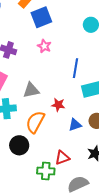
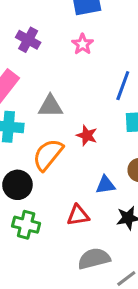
blue triangle: (75, 125) -> (105, 185), moved
green cross: (46, 171) -> (26, 225), moved

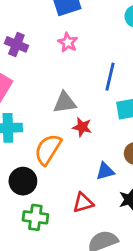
gray triangle: (50, 106) -> (65, 103), moved

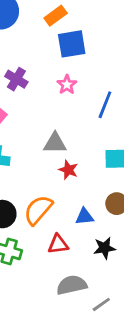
blue line: (110, 77) -> (105, 105), moved
orange semicircle: (48, 149) -> (38, 210), moved

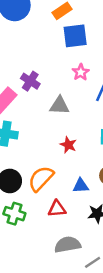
purple cross: (16, 79) -> (30, 81), moved
pink star: (67, 85) -> (81, 72), moved
gray triangle: (55, 143) -> (59, 106), moved

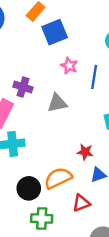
red star: (68, 145) -> (85, 152), moved
orange semicircle: (41, 179) -> (58, 178), turned 36

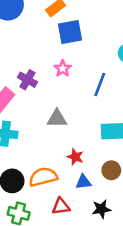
pink star: (69, 66) -> (63, 69), moved
gray triangle: (57, 103) -> (57, 119), moved

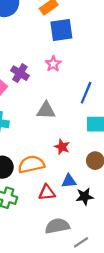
blue line: (100, 85) -> (86, 93), moved
blue triangle: (83, 182) -> (69, 181), moved

